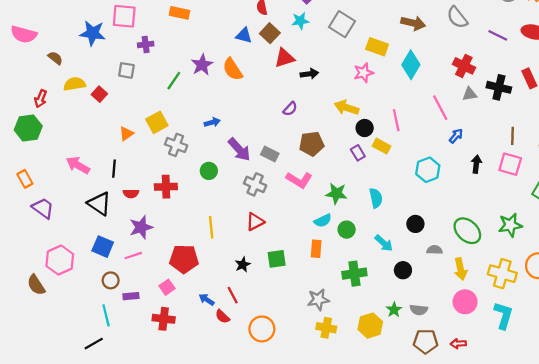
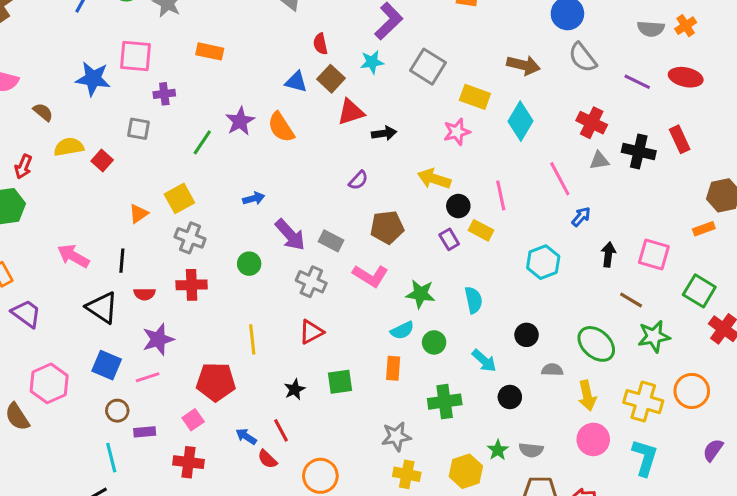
brown line: (512, 136) -> (631, 300), moved, turned -60
gray cross: (176, 145) -> (190, 238), moved

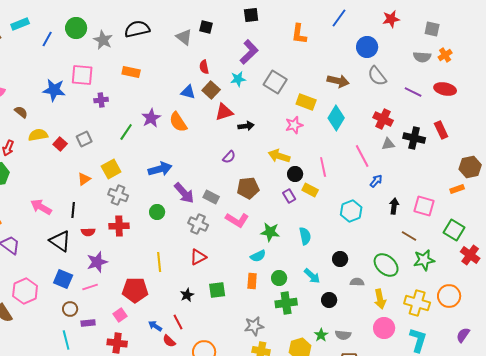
gray square: (139, 129) -> (84, 139), moved, turned -35
blue arrow: (254, 198) -> (160, 169), size x1.6
green circle: (434, 342) -> (279, 278), moved

